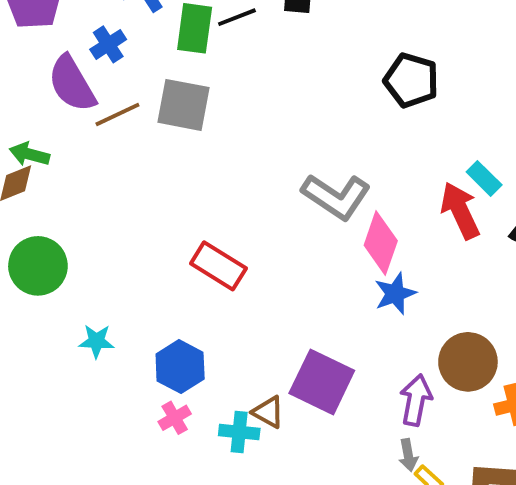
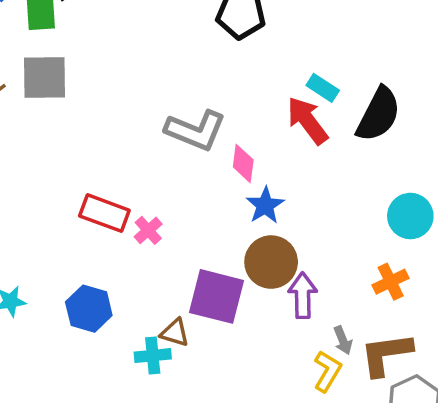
pink diamond: (381, 243) -> (243, 163), size x0.7
brown circle: (468, 362) -> (271, 262), moved
pink cross: (175, 418) -> (148, 230), moved
gray arrow: (408, 455) -> (343, 340), moved

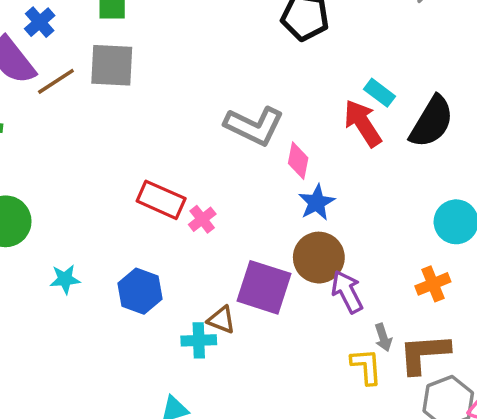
purple arrow: (303, 295) -> (347, 292), turned -30
yellow L-shape: (327, 371) -> (366, 366), turned -39

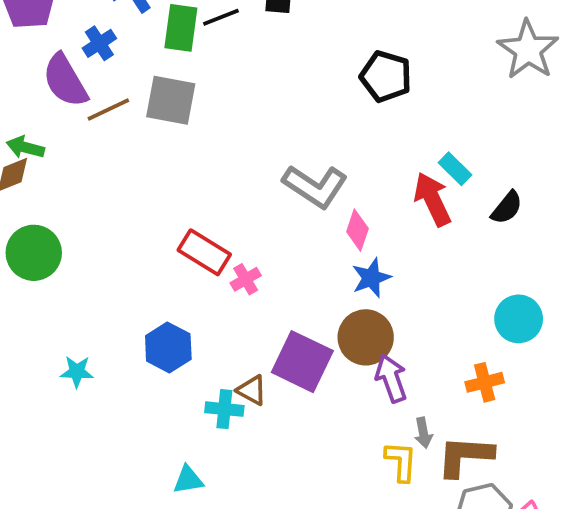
black semicircle: (432, 122) -> (507, 208), size x0.6
cyan star: (65, 279) -> (77, 372), moved

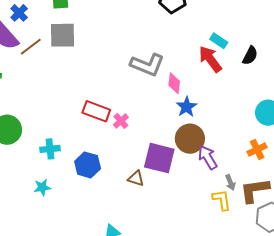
cyan cross: (224, 409) -> (50, 149), moved

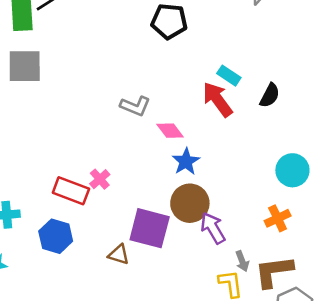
gray L-shape: (147, 65) -> (135, 106), size x0.7
pink diamond: (174, 83) -> (170, 131), turned -45
red rectangle: (96, 111) -> (71, 191), moved

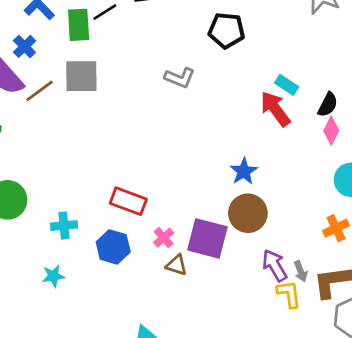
gray L-shape: (135, 106) -> (180, 78), moved
pink diamond: (170, 131) -> (331, 131), moved, turned 64
pink cross: (100, 179) -> (164, 238), moved
purple arrow: (213, 228) -> (275, 265), moved

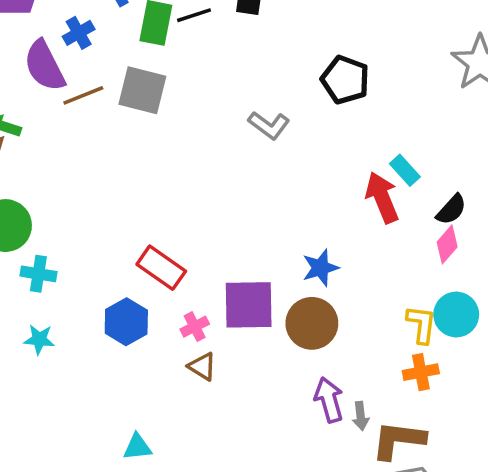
cyan cross: (64, 226) -> (38, 274), moved
purple square: (207, 238) -> (249, 305), moved, turned -30
yellow L-shape: (289, 294) -> (421, 324), moved

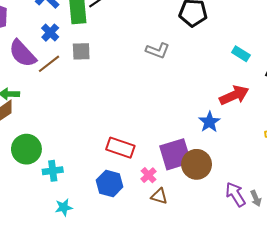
blue cross: (79, 33) -> (50, 33), moved
gray square: (142, 90) -> (81, 51), size x0.7
red arrow: (382, 198) -> (234, 95), moved, turned 104
brown circle: (312, 323) -> (197, 164), moved

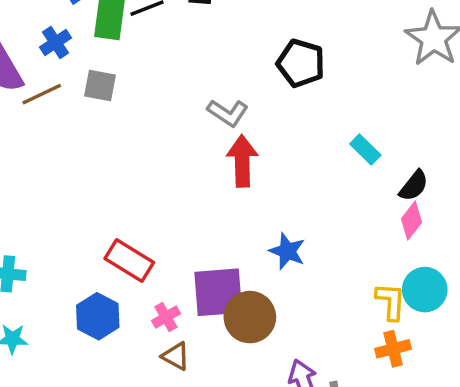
red arrow: (234, 95) -> (242, 161), moved, turned -80
blue star: (209, 122) -> (287, 251), turned -30

